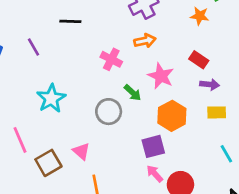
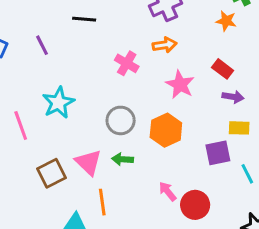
green arrow: (133, 93) -> (123, 159), moved, turned 138
orange hexagon: (172, 116) -> (166, 130), moved
pink line: (20, 140) -> (21, 125), moved
purple square: (153, 146) -> (218, 153), moved
pink triangle: (81, 151) -> (88, 162), size x1.4

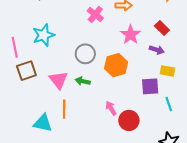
purple arrow: (233, 97) -> (157, 50), moved
brown square: (52, 173) -> (26, 71), moved

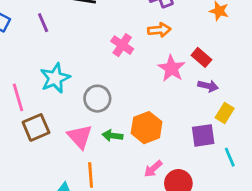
red rectangle: (162, 28) -> (201, 57), moved
gray circle: (85, 54) -> (97, 99), moved
orange hexagon: (116, 65) -> (147, 128), moved
yellow rectangle: (167, 71) -> (225, 113), turned -64
pink arrow: (111, 108) -> (153, 169), turned -96

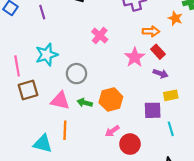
orange arrow: (159, 30) -> (151, 31), moved
yellow rectangle: (225, 113) -> (171, 95), turned 40
pink triangle: (80, 137) -> (60, 101), turned -42

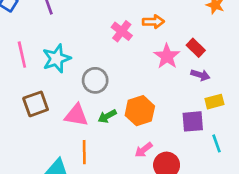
orange arrow: (151, 31) -> (153, 22), moved
pink line: (17, 66) -> (22, 55), moved
green arrow: (85, 103) -> (107, 116), turned -40

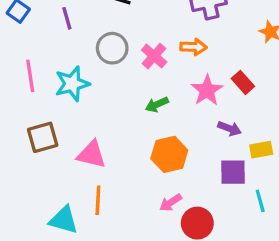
purple arrow: (200, 75) -> (229, 128), moved
gray circle: (95, 80) -> (112, 48), moved
green arrow: (107, 116) -> (157, 104), moved

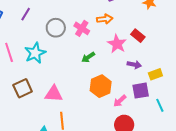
purple line: (67, 18) -> (26, 14), turned 56
pink arrow: (171, 203) -> (120, 101), moved

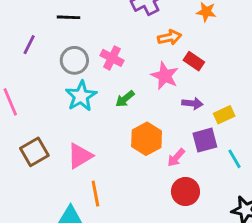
orange arrow: (105, 19) -> (170, 37), moved
cyan star: (35, 53) -> (81, 96), moved
pink triangle: (54, 94) -> (80, 156), turned -30

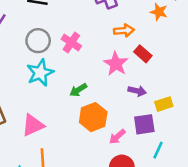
green arrow: (125, 99) -> (78, 90), moved
cyan line: (234, 159) -> (158, 150), moved, turned 48

